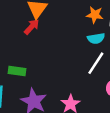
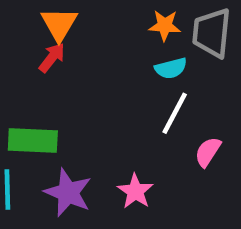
green rectangle: (17, 71) -> (33, 140), size x1.5

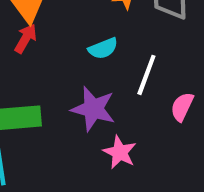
cyan semicircle: (171, 68) -> (103, 48), moved
purple star: (68, 193) -> (93, 109), moved

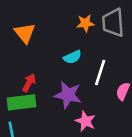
red arrow: (26, 39) -> (29, 83), moved

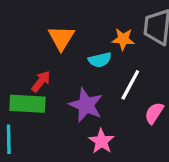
orange star: (85, 23) -> (123, 39), moved
orange triangle: (25, 33) -> (61, 38), moved

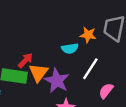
orange triangle: (61, 38) -> (38, 73), moved

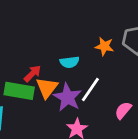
cyan semicircle: (70, 48) -> (70, 62), moved
white line: (90, 69) -> (90, 90), moved

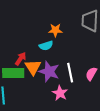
orange star: (104, 46) -> (55, 30), moved
white line: (90, 90) -> (70, 73), moved, turned -36

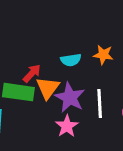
orange star: (55, 30) -> (103, 55), moved
pink star: (60, 93) -> (67, 126), moved

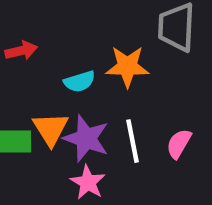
orange star: (103, 55) -> (127, 66), size x1.4
red arrow: (32, 73) -> (21, 51), moved, turned 42

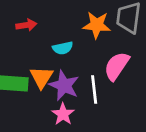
orange star: (127, 66) -> (97, 25), moved
pink semicircle: (179, 144) -> (117, 66), moved, size x1.5

